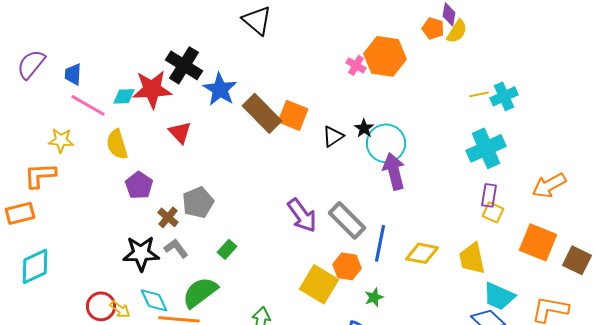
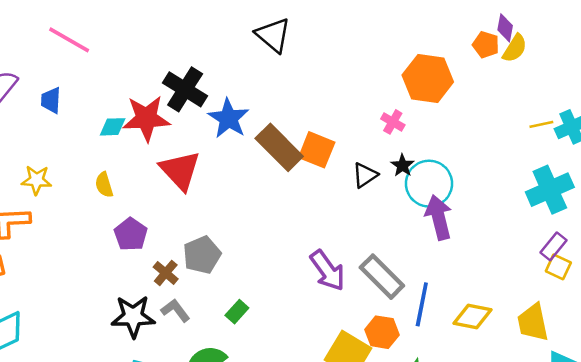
pink cross: (356, 65) -> (393, 122), moved
pink line: (88, 105) -> (69, 40), moved
red triangle: (180, 132) -> (180, 170), size x1.5
yellow semicircle: (117, 144) -> (104, 185), size x0.7
purple rectangle: (489, 195) -> (553, 246), turned 30

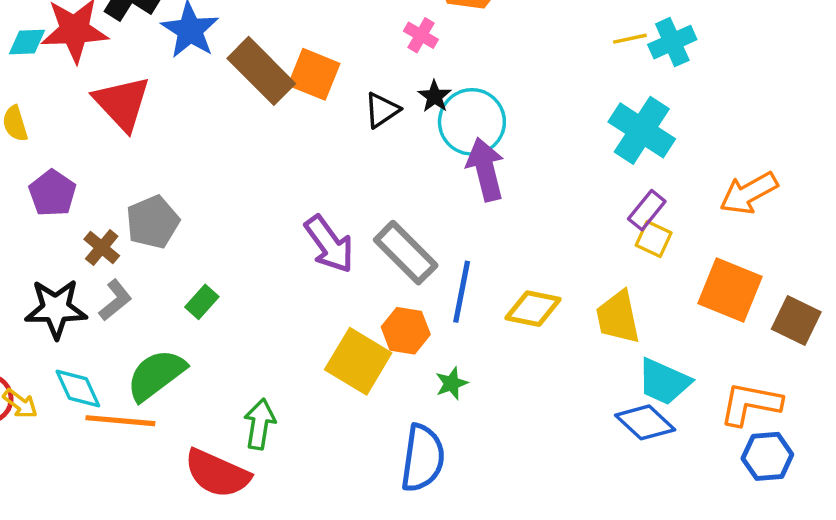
cyan cross: (550, 190) -> (642, 130), turned -33
gray L-shape: (175, 310) -> (115, 300), turned 88

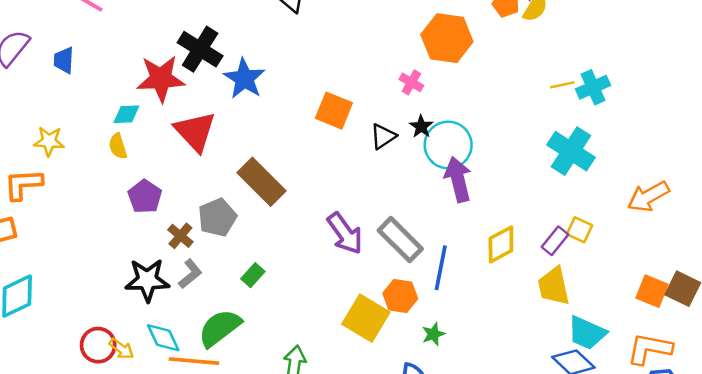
cyan diamond: (27, 42) -> (126, 114), moved
brown rectangle: (261, 71) -> (261, 182), moved
purple rectangle: (647, 210) -> (555, 241), moved
orange square: (730, 290) -> (652, 291), moved, size x0.7
yellow diamond: (533, 309) -> (501, 244), moved, turned -39

